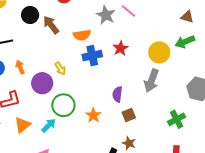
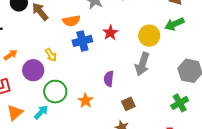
orange arrow: (20, 67) -> (11, 55), turned 80
brown square: (129, 115) -> (128, 104), moved
green cross: (177, 119) -> (180, 103), moved

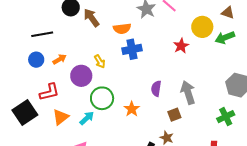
red star: (110, 33) -> (181, 46), moved
yellow circle: (149, 36) -> (202, 27), moved
gray arrow: (142, 64) -> (188, 92), moved, turned 140

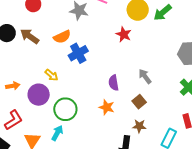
orange arrow: (60, 59) -> (13, 86), turned 40
gray arrow: (188, 92) -> (145, 76), size x0.7
orange star: (132, 109) -> (107, 107), moved

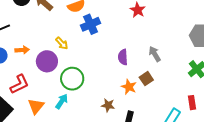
orange star: (107, 107) -> (129, 87), moved
brown star: (139, 126) -> (108, 105), moved

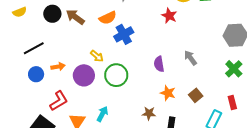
green circle: (72, 79) -> (116, 75), moved
brown square: (146, 79) -> (196, 95), moved

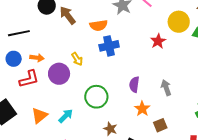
green circle: (116, 75) -> (96, 97), moved
orange star: (168, 93) -> (142, 109), moved
red L-shape: (59, 101) -> (29, 79), moved

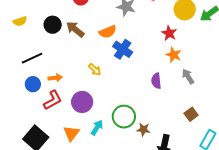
blue cross: (109, 46) -> (123, 49), turned -30
purple circle: (59, 74) -> (82, 102), moved
green circle: (96, 97) -> (124, 117), moved
orange star: (142, 109) -> (174, 55), moved

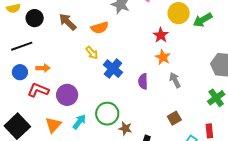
black circle: (53, 25) -> (35, 18), moved
blue cross: (123, 49) -> (113, 69), moved
yellow arrow: (95, 69) -> (92, 53), moved
red L-shape: (53, 100) -> (38, 90), turned -135

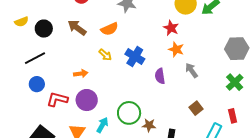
orange arrow: (43, 68) -> (81, 74), moved
blue cross: (113, 69) -> (135, 56), moved

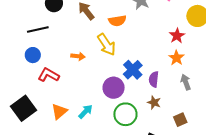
yellow arrow: (105, 55) -> (106, 45), size x1.6
blue cross: (135, 56) -> (133, 70), moved
purple circle: (87, 100) -> (114, 88), moved
green circle: (129, 113) -> (125, 114), moved
brown star: (149, 125) -> (154, 103), moved

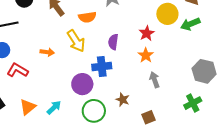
blue cross: (133, 70) -> (102, 67), turned 36
purple semicircle: (154, 79) -> (113, 42), moved

